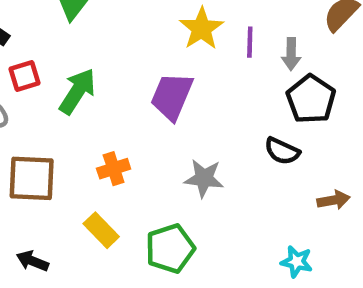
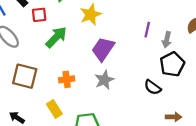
yellow star: (202, 29) -> (91, 15), moved
red square: (25, 76) -> (39, 15), moved
gray star: (204, 178) -> (104, 80), moved, turned 30

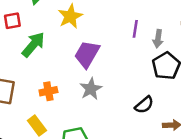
black semicircle: (153, 87) -> (144, 105), moved, turned -72

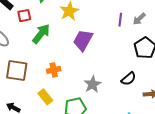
gray arrow: (158, 39) -> (139, 19), moved, turned 40
gray star: (91, 89) -> (93, 84), moved

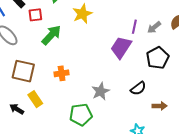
purple trapezoid: (83, 40) -> (121, 47), moved
yellow rectangle: (45, 97) -> (35, 99), moved

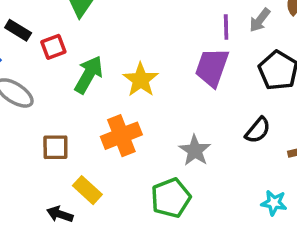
yellow star: (82, 14) -> (141, 80), moved
brown square: (23, 71) -> (55, 147), size x0.7
orange cross: (62, 73) -> (121, 136), size x1.5

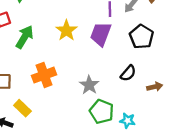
yellow star: (141, 80) -> (66, 31), moved
green pentagon: (171, 198) -> (102, 112), moved, turned -30
cyan star: (274, 203) -> (128, 121), moved

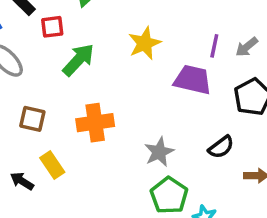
yellow star: (66, 31) -> (145, 43), moved
purple trapezoid: (101, 34) -> (193, 80), turned 70

